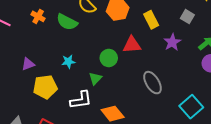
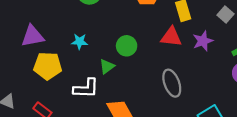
red triangle: (132, 45) -> (171, 37), moved
purple triangle: (28, 64) -> (33, 36), size x1.5

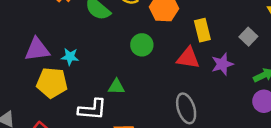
cyan star: (80, 42) -> (70, 57), moved
green circle: (127, 46) -> (142, 45), moved
green triangle: (107, 67) -> (116, 87), turned 35

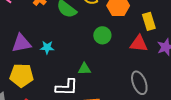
yellow pentagon: (52, 83) -> (22, 75), moved

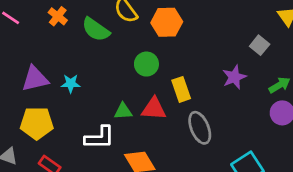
yellow rectangle: (149, 21) -> (181, 89), moved
red triangle: (139, 44) -> (154, 109), moved

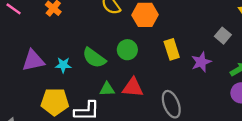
green semicircle: (96, 29) -> (94, 58), moved
yellow rectangle: (181, 89) -> (172, 49), moved
yellow pentagon: (37, 123) -> (55, 102), moved

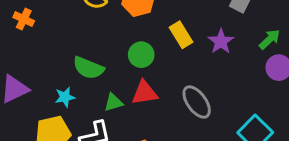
green circle: (127, 50) -> (141, 55), moved
cyan star: (63, 65) -> (65, 97), moved

